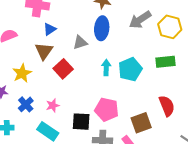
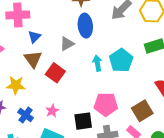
yellow star: (22, 73) -> (16, 85), turned -30

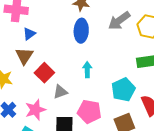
gray triangle: (67, 44) -> (60, 92), moved
cyan pentagon: (121, 60) -> (123, 90), moved
pink star: (52, 111) -> (35, 110), size x1.5

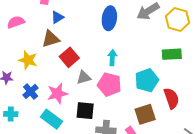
brown triangle: (24, 56) -> (51, 39), turned 36
pink pentagon: (89, 112) -> (109, 84), moved

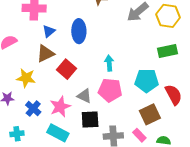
blue ellipse: (109, 18) -> (79, 31), moved
gray triangle: (84, 77) -> (84, 96), moved, turned 49
cyan pentagon: (147, 80) -> (146, 81), turned 30

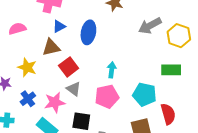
pink pentagon: (110, 90) -> (107, 96), turned -30
gray triangle: (84, 96) -> (74, 89), moved

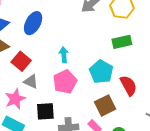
blue ellipse: (88, 32) -> (33, 23), turned 30
cyan pentagon: (145, 95) -> (101, 72), turned 30

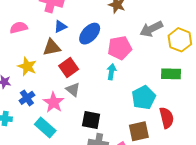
pink pentagon: (65, 82) -> (120, 48), moved
pink star: (15, 99) -> (54, 102), turned -30
black square: (45, 111) -> (91, 120), moved

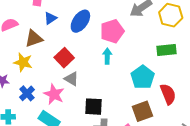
brown triangle: (52, 47) -> (34, 39), moved

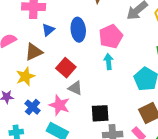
blue ellipse: (80, 21) -> (78, 30), turned -35
yellow star: (23, 62) -> (25, 76), turned -30

